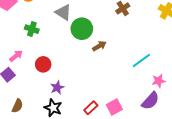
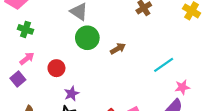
green cross: (32, 29) -> (25, 29), moved
green circle: (82, 29) -> (87, 38), moved

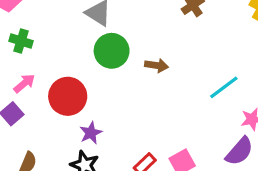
brown arrow: (118, 49) -> (157, 65), turned 40
red circle: (56, 68) -> (68, 96), size x1.5

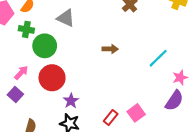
green cross: (21, 41) -> (26, 29), moved
green circle: (112, 51) -> (45, 46), moved

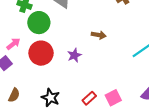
purple star: (71, 101) -> (74, 55), moved

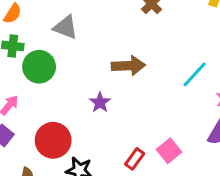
brown arrow: (99, 35) -> (128, 66), size x1.5
red circle: (41, 53) -> (53, 140), moved

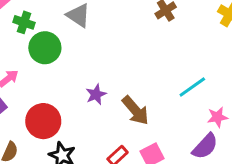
brown arrow: (128, 66) -> (135, 110), moved, turned 40

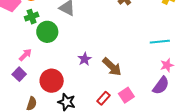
green cross: (24, 22) -> (32, 17), turned -32
cyan line: (192, 87) -> (160, 42), moved, turned 36

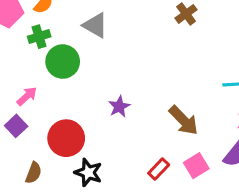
brown arrow: (112, 67) -> (183, 120), moved
pink square: (126, 95) -> (196, 166), moved
red rectangle: (103, 98) -> (159, 169), moved

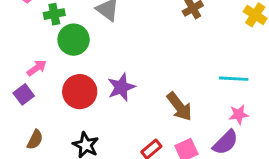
purple star: (119, 107) -> (121, 87), size x1.4
red circle: (66, 138) -> (80, 92), moved

